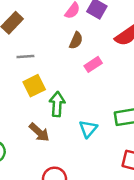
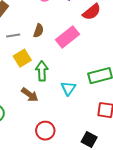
brown semicircle: (76, 40) -> (39, 31), moved
pink rectangle: (93, 64) -> (67, 37), size x1.6

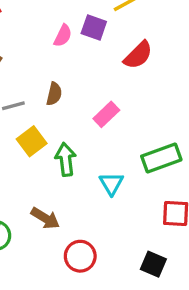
pink rectangle: (67, 37) -> (106, 114), moved, size x0.7
brown arrow: (30, 95) -> (45, 218), moved

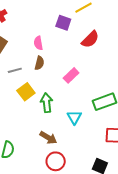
pink semicircle: (63, 36) -> (38, 43), moved, turned 144
brown arrow: (45, 218) -> (48, 138), moved

